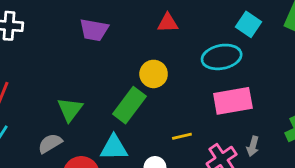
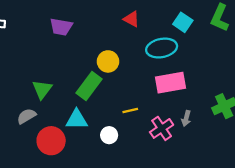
red triangle: (168, 23) -> (131, 19), moved, turned 30

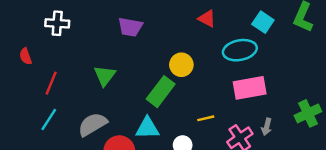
green triangle: (42, 89) -> (105, 76), moved
gray semicircle: (26, 116) -> (93, 124), size x1.4

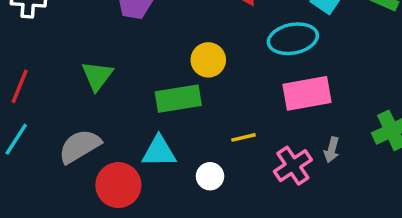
green rectangle: (161, 92) -> (178, 99), turned 44

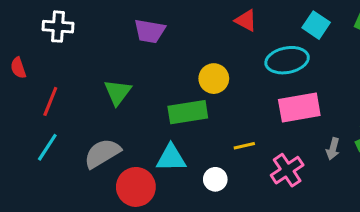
gray arrow: (332, 150) -> (333, 149), moved

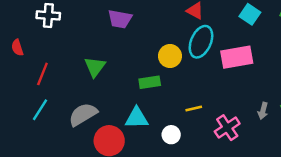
cyan ellipse: (287, 60) -> (201, 42), moved, turned -56
pink rectangle: (299, 108) -> (237, 57), moved
green rectangle: (188, 112) -> (150, 82), size x0.7

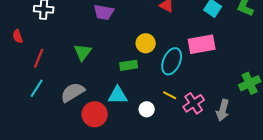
cyan ellipse: (201, 42) -> (172, 61), moved
yellow line: (194, 108) -> (170, 95), moved, turned 40
gray arrow: (263, 111) -> (223, 110), moved, size x1.5

